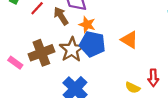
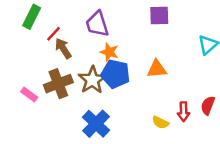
brown arrow: (61, 16) -> (63, 48), moved
orange triangle: (129, 40) -> (157, 69), turned -36

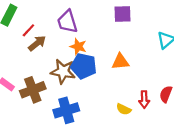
brown arrow: (63, 48) -> (37, 43), turned 84
brown star: (92, 80) -> (63, 71), turned -30
brown cross: (58, 84) -> (33, 90), moved
blue cross: (96, 124) -> (66, 110), turned 30

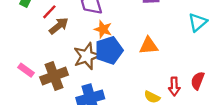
blue pentagon: (84, 66) -> (109, 50), turned -30
brown star: (63, 71) -> (87, 56), turned -30

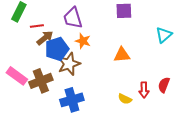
red line: (49, 12) -> (37, 26), turned 40
blue pentagon: (109, 50) -> (57, 49), moved
pink rectangle: (26, 70) -> (17, 76), size x1.5

